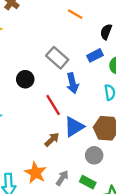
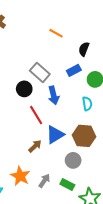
black circle: (25, 79) -> (24, 89), moved

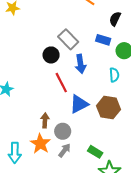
blue rectangle: (74, 70) -> (103, 40), turned 40
brown arrow: (35, 146) -> (45, 120), moved, turned -48
gray circle: (73, 160) -> (63, 131), moved
green rectangle: (67, 185) -> (95, 152), moved

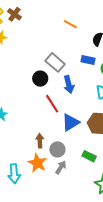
green rectangle: (95, 152) -> (89, 156), moved

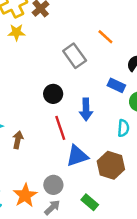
gray rectangle: (55, 62) -> (75, 56), moved
brown arrow: (40, 141) -> (18, 140), moved

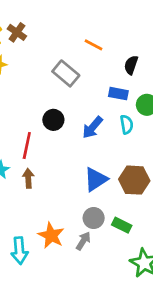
blue arrow: (86, 109) -> (93, 127), turned 55
red line: (60, 128) -> (27, 146), moved, turned 45
cyan semicircle: (123, 128) -> (127, 124), moved
gray circle: (53, 185) -> (94, 218), moved

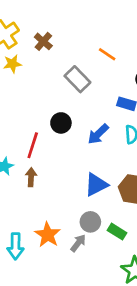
brown cross: (17, 32) -> (43, 41), moved

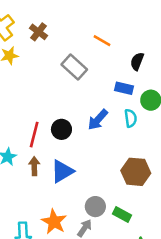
black circle: (61, 123) -> (61, 129), moved
blue triangle: (96, 185) -> (62, 171), moved

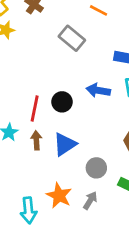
blue arrow: (98, 120) -> (98, 90), turned 60
gray circle: (95, 207) -> (96, 168), moved

